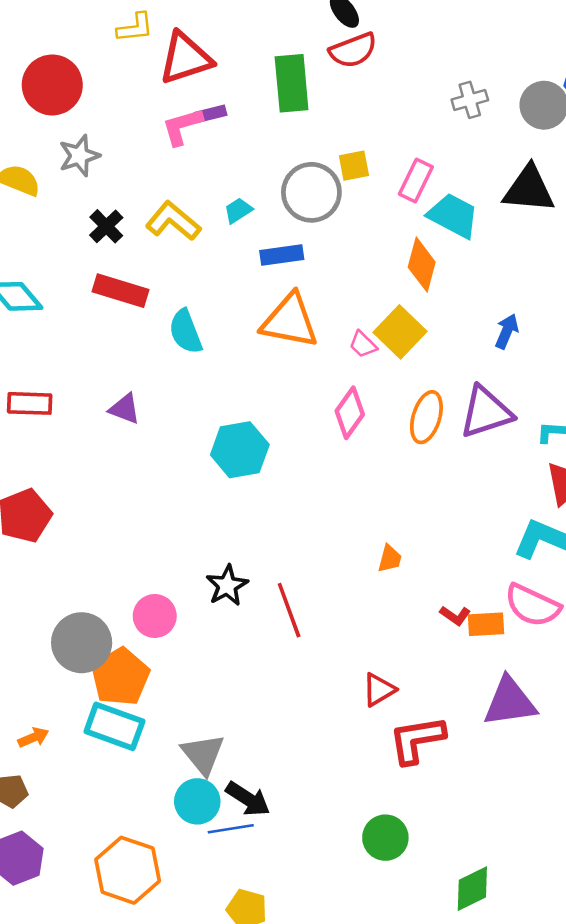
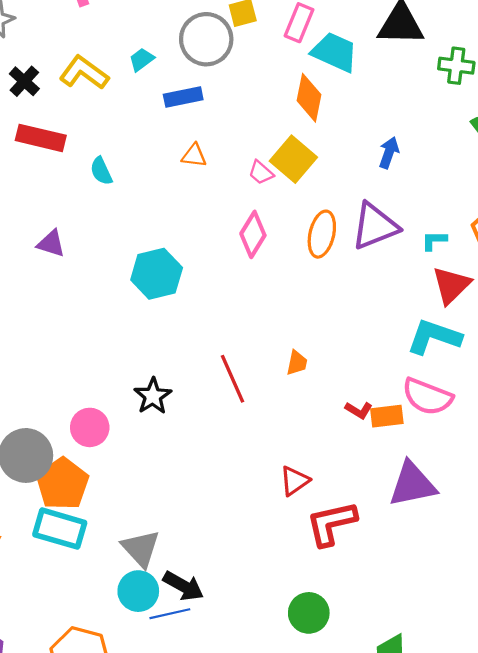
orange triangle: (290, 321) -> (194, 156), size x0.5
cyan semicircle: (185, 332) -> (101, 171), size x0.7
red line: (289, 610) -> (233, 379), moved

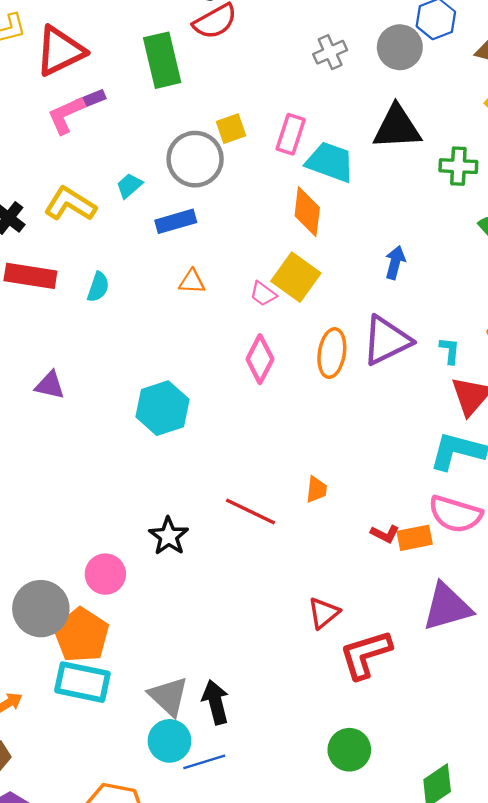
cyan semicircle: (101, 171) -> (98, 287), moved, turned -132
cyan L-shape: (434, 241) -> (450, 351), turned 100
red line: (233, 379) -> (250, 511), turned -36
black arrow: (183, 586) -> (216, 702), moved, turned -129

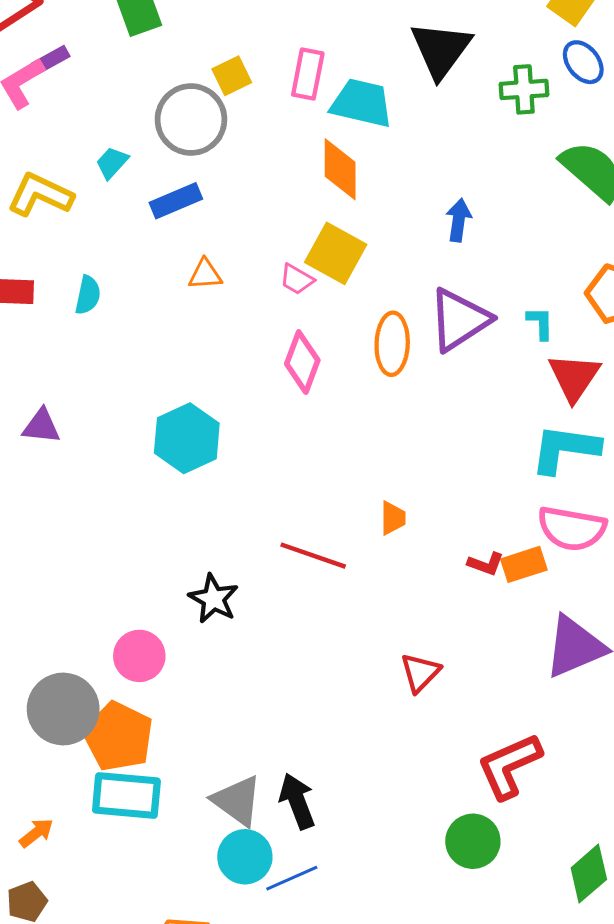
black triangle: (397, 127) -> (441, 50), turned -44
red L-shape: (366, 654) -> (509, 766), moved

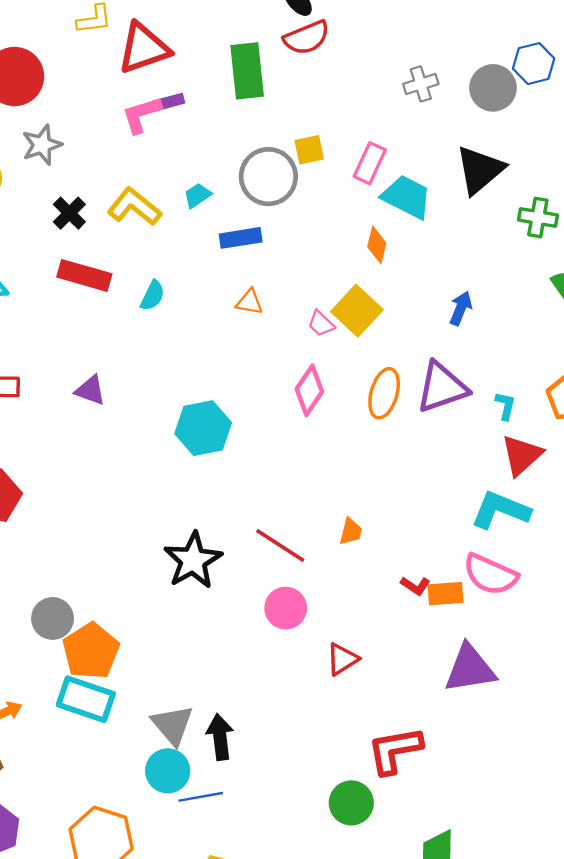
orange diamond: (340, 169) -> (377, 245), size x0.7
black star: (213, 599) -> (193, 560), size x1.4
pink circle: (139, 656) -> (286, 608), moved
gray circle: (63, 709) -> (53, 618), size x0.7

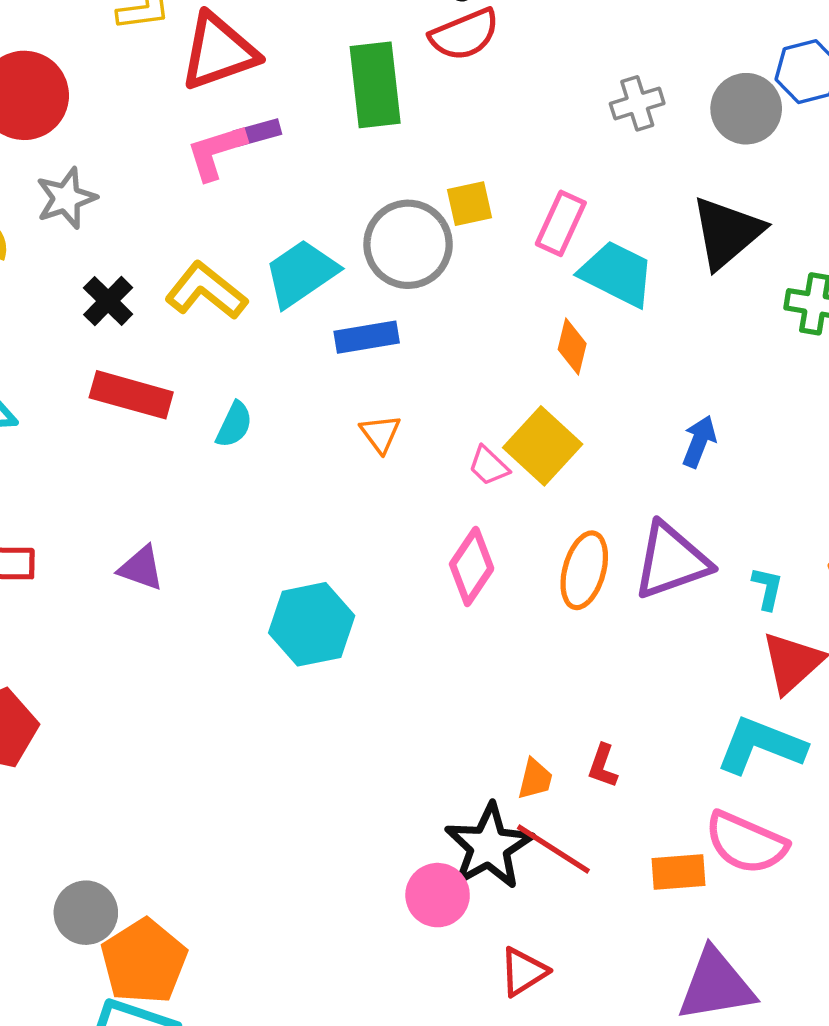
cyan trapezoid: (197, 195) -> (301, 273), size x1.8
orange triangle: (249, 302) -> (380, 434), turned 44
red line: (280, 546) -> (553, 849), moved
black star: (193, 560) -> (489, 846), moved
red L-shape: (415, 586) -> (603, 766), moved, turned 76

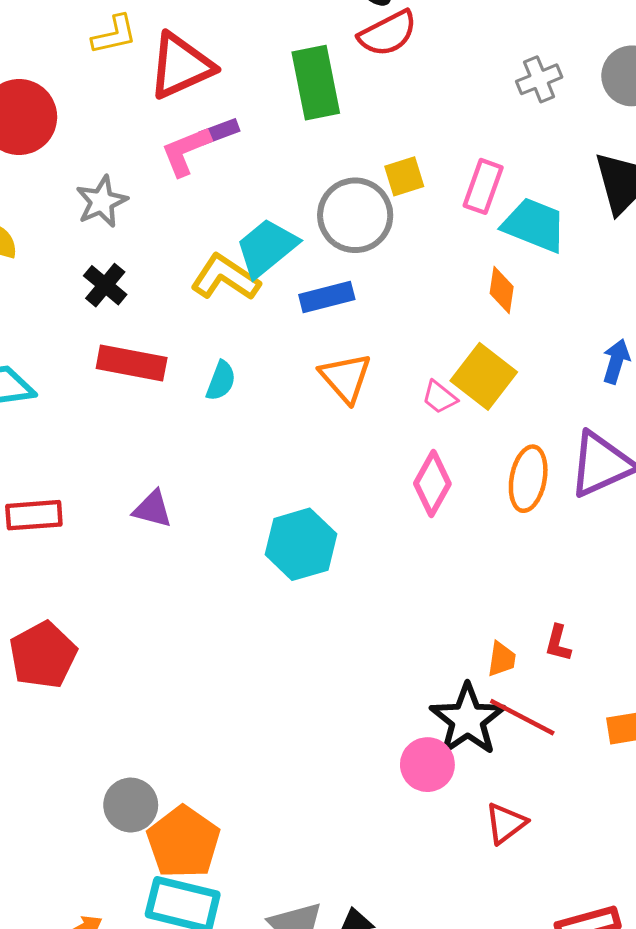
gray star: (66, 198) -> (102, 202), moved
yellow L-shape: (206, 291) -> (225, 278), moved
orange triangle: (380, 434) -> (346, 378), size x1.5

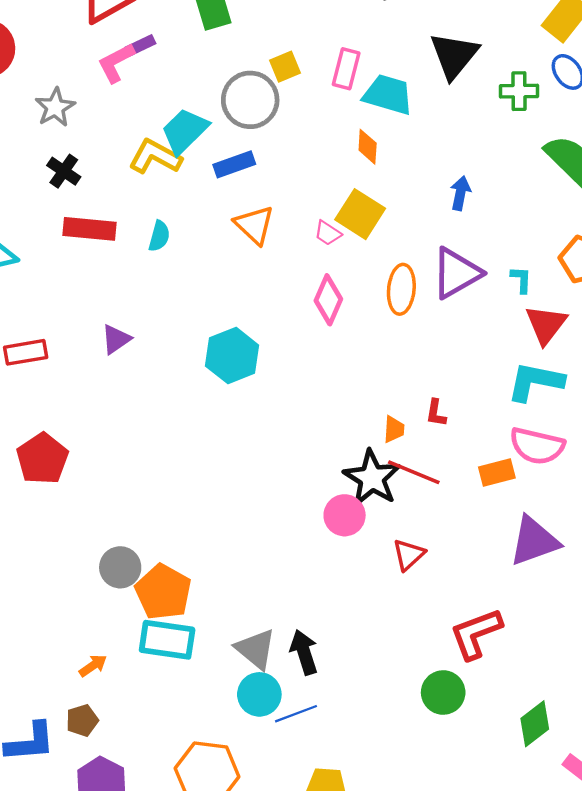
purple triangle: (153, 509) -> (116, 339), turned -44

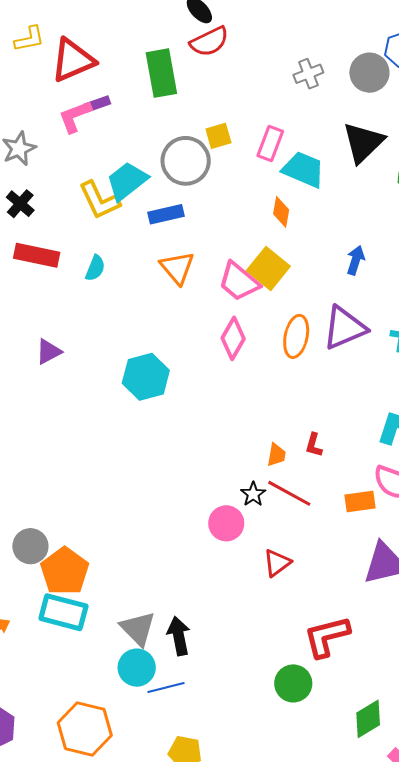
yellow L-shape: (155, 157) -> (99, 200), turned -150
pink trapezoid: (328, 233) -> (239, 282), size x1.8
black star: (372, 478) -> (253, 494), size x0.5

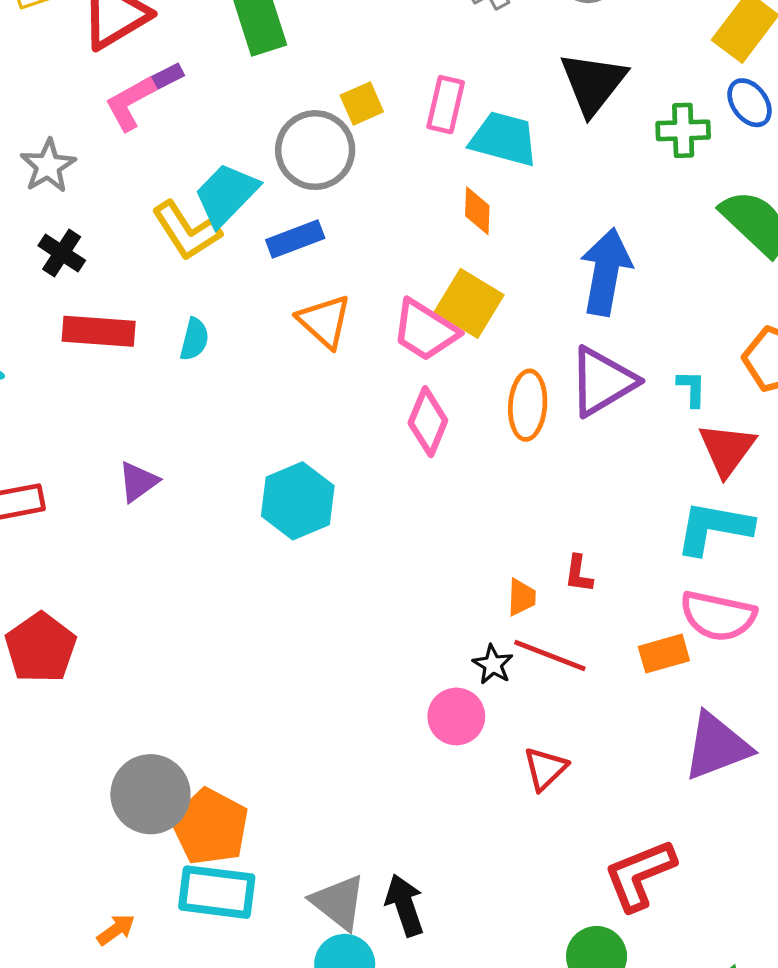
blue arrow: (356, 260) -> (606, 272), size x1.8
gray circle: (30, 546) -> (150, 794), size x1.4

